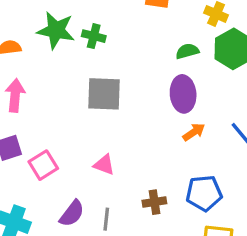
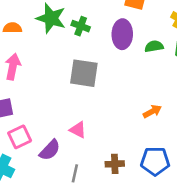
purple ellipse: (183, 94) -> (122, 34), moved
pink square: (43, 165) -> (20, 137), moved
purple semicircle: (72, 213) -> (50, 150), moved

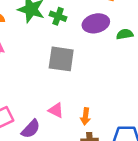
purple ellipse: (122, 34) -> (96, 23), turned 75
orange arrow: (152, 111) -> (85, 116), moved, turned 126

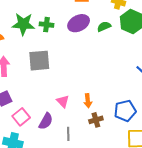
gray square: (61, 59) -> (39, 61), moved
pink triangle: (56, 110) -> (63, 101), turned 32

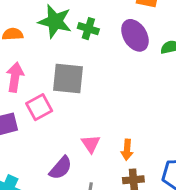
purple ellipse: (79, 23) -> (135, 35), turned 75
pink square: (21, 117) -> (39, 107), moved

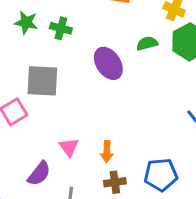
green star: (55, 21) -> (26, 22), size x0.7
purple ellipse: (135, 35) -> (108, 63), moved

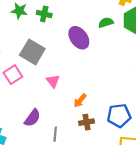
gray square: (42, 81) -> (32, 52), turned 30
pink triangle: (69, 147) -> (53, 81), moved
orange arrow: (107, 152) -> (80, 101), turned 40

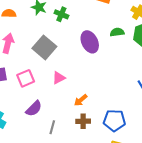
pink square: (13, 75) -> (26, 78), moved
pink triangle: (53, 81) -> (59, 78), turned 32

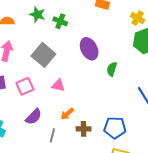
green semicircle: (117, 32) -> (112, 69), moved, turned -64
pink triangle: (59, 78) -> (58, 85), turned 40
orange arrow: (81, 100) -> (67, 114), moved

